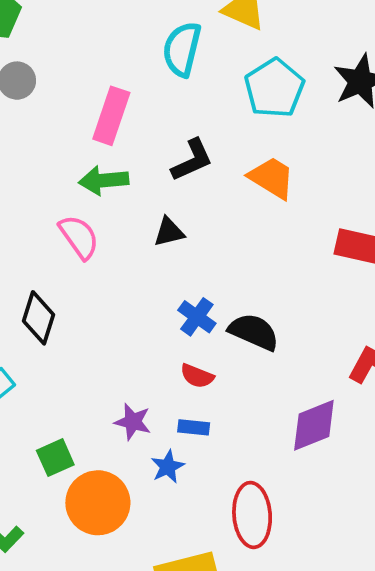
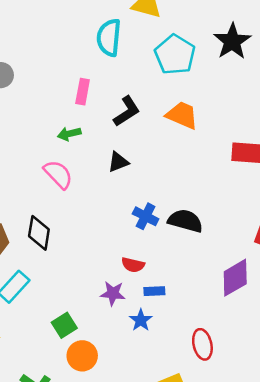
pink rectangle: (111, 116) -> (83, 92), moved, size x0.7
green arrow: (104, 180) -> (69, 134), size x0.7
red semicircle: (197, 376) -> (133, 265), moved
orange circle: (98, 503) -> (82, 356), moved, size x0.7
red ellipse: (252, 515) -> (202, 344), size x0.7

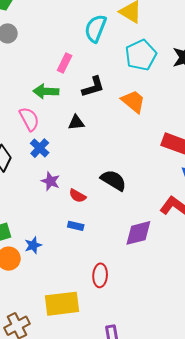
green arrow: (69, 134) -> (46, 91), size x1.4
blue cross: (146, 216) -> (40, 148), moved
red semicircle: (133, 265) -> (78, 196), moved
purple star: (113, 293) -> (50, 181), moved
blue star: (141, 320) -> (33, 245), moved

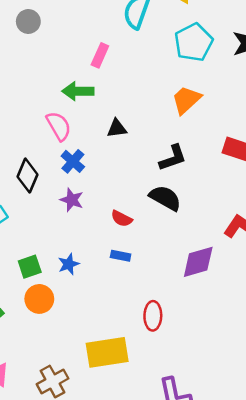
black L-shape: (93, 87) -> (173, 158), moved
orange trapezoid: (133, 101) -> (186, 100), turned -80
purple star: (50, 181) -> (72, 200), moved
blue star: (33, 245) -> (69, 264), moved

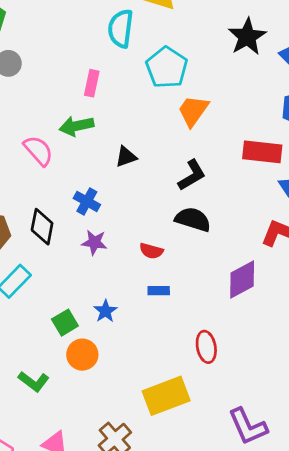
cyan pentagon: (194, 42) -> (167, 67), moved
pink semicircle: (59, 126) -> (38, 151), moved

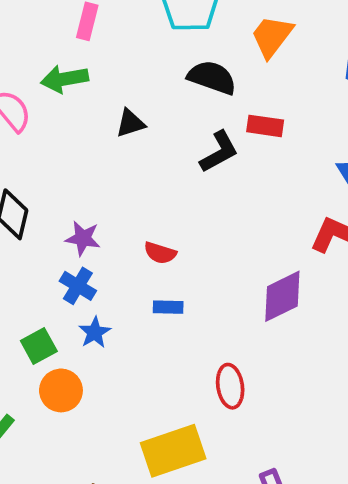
orange trapezoid: (193, 111) -> (272, 36), moved
red rectangle: (262, 152) -> (265, 126), moved, size x0.7
blue cross: (87, 201) -> (78, 286), moved
black semicircle: (193, 219) -> (212, 77), moved

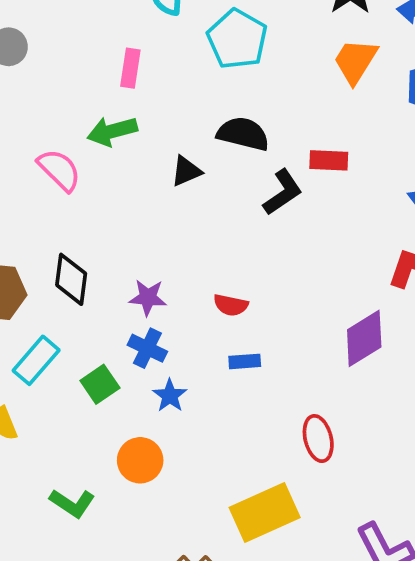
orange trapezoid: (272, 36) -> (355, 61), moved
black semicircle: (212, 77) -> (243, 134), moved
green square: (39, 346) -> (100, 384), moved

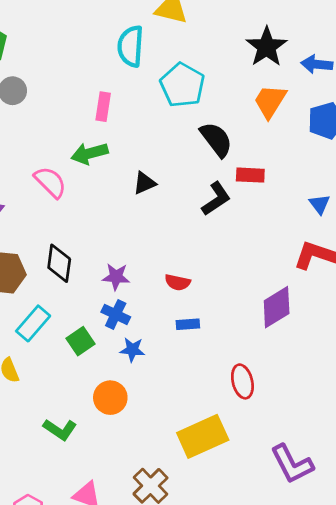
black semicircle: (243, 134) -> (216, 139), moved, turned 39
blue star: (170, 396) -> (132, 350), turned -30

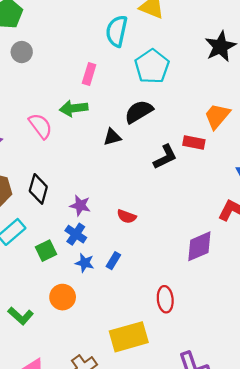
orange trapezoid: (270, 101) -> (217, 116), moved
black semicircle: (216, 139) -> (139, 112), moved, turned -92
blue rectangle: (188, 324) -> (113, 261), moved, turned -63

